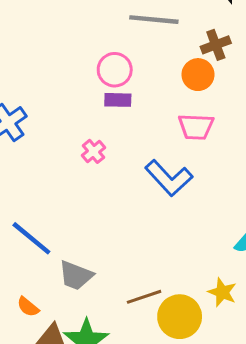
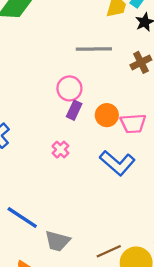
orange circle: (198, 75) -> (107, 115), moved
purple rectangle: (118, 100) -> (74, 110), turned -60

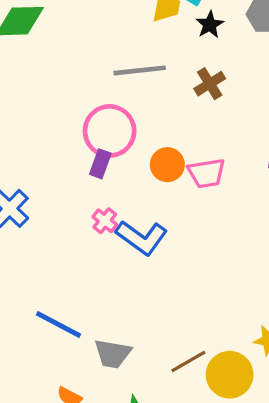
pink circle: (69, 88) -> (110, 131), size x1.4
purple rectangle: (74, 110) -> (100, 164), moved
blue L-shape: (117, 163) -> (142, 237), moved

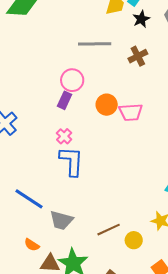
pink circle: (110, 131) -> (72, 80), size x0.7
blue L-shape: (142, 237) -> (71, 161), moved, turned -128
yellow circle: (230, 375) -> (134, 240), size x0.6

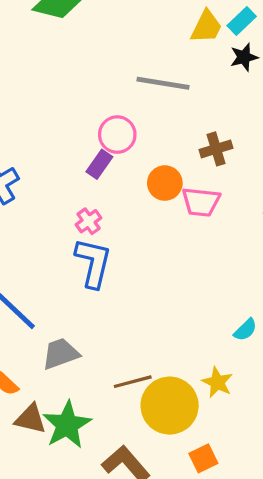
brown cross: (138, 56) -> (216, 149), moved
gray trapezoid: (61, 220) -> (61, 354), turned 135
yellow circle: (134, 240) -> (170, 406), size x2.0

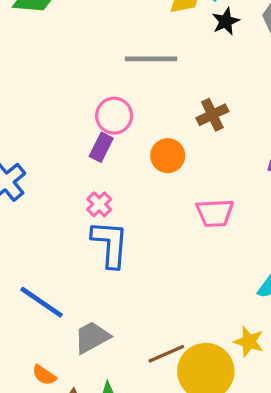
pink trapezoid: (201, 202) -> (215, 213), moved

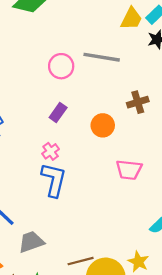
pink circle: (114, 116) -> (61, 66), moved

